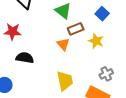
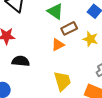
orange triangle: (63, 44) -> (58, 45), turned 48

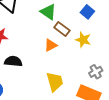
brown rectangle: (69, 28) -> (62, 29), turned 63

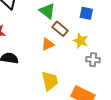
blue square: (87, 12) -> (86, 13), turned -32
gray cross: (96, 72) -> (93, 60), moved, turned 32

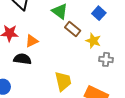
blue square: (86, 13) -> (99, 13), turned 32
orange triangle: (48, 44) -> (32, 41), moved

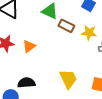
black semicircle: (22, 59) -> (26, 83), moved

